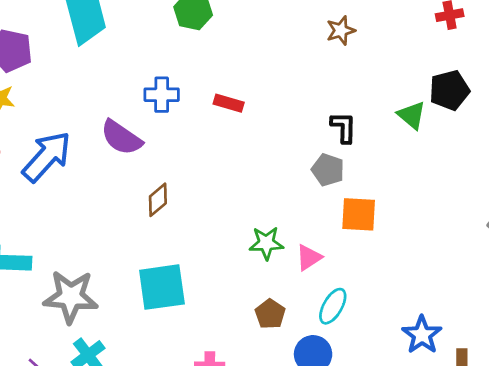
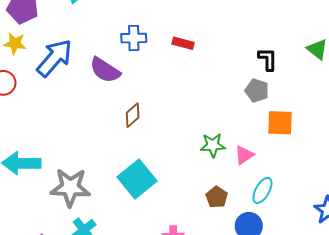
blue arrow: (47, 157) -> (54, 58), moved
cyan square: (162, 287) -> (137, 179), turned -30

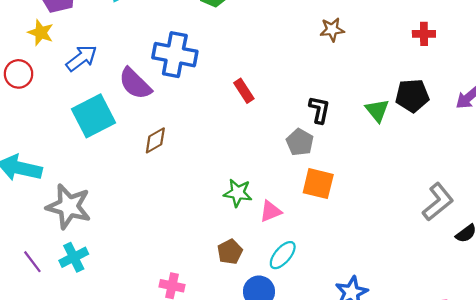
blue cross: (134, 38) -> (175, 55), size x1.5
red rectangle: (183, 43) -> (244, 91), moved, turned 30
blue arrow: (54, 58) -> (81, 58), size x0.7
cyan square: (137, 179) -> (94, 116), moved

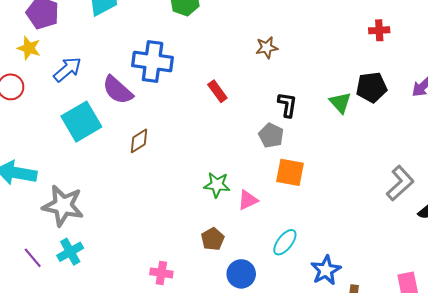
brown star: (332, 30) -> (267, 48), moved
cyan ellipse: (283, 255) -> (285, 242), moved

